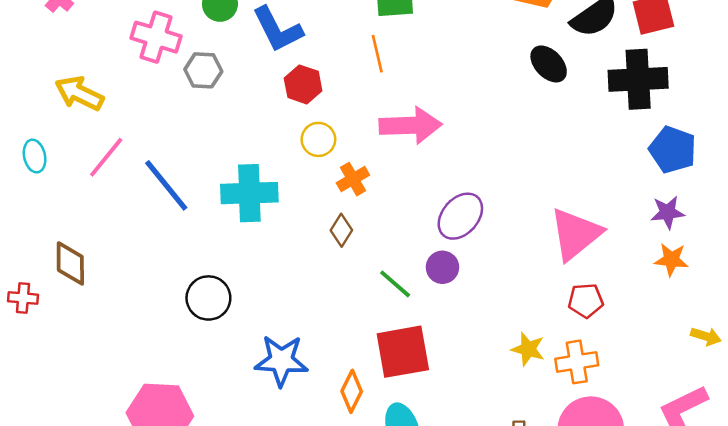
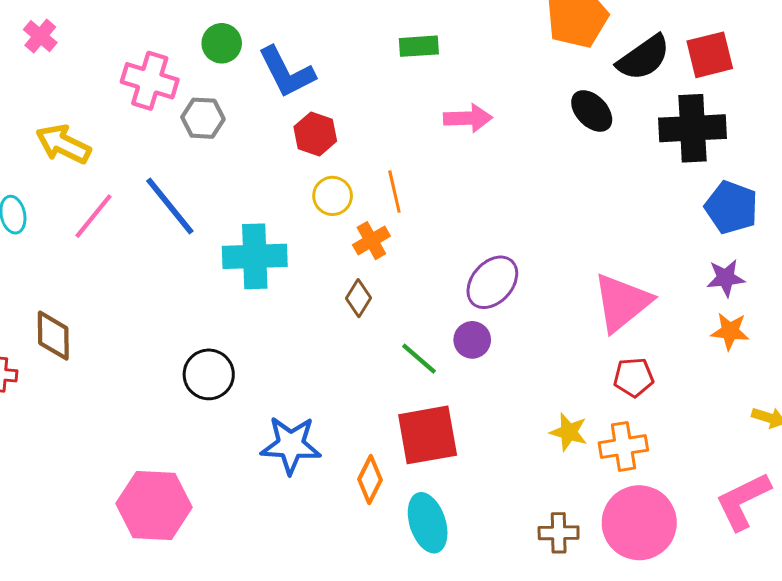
orange line: (377, 54) -> (394, 192), moved
pink arrow: (410, 125) -> (468, 118), moved, size x0.7
blue line: (166, 185) -> (170, 206), moved

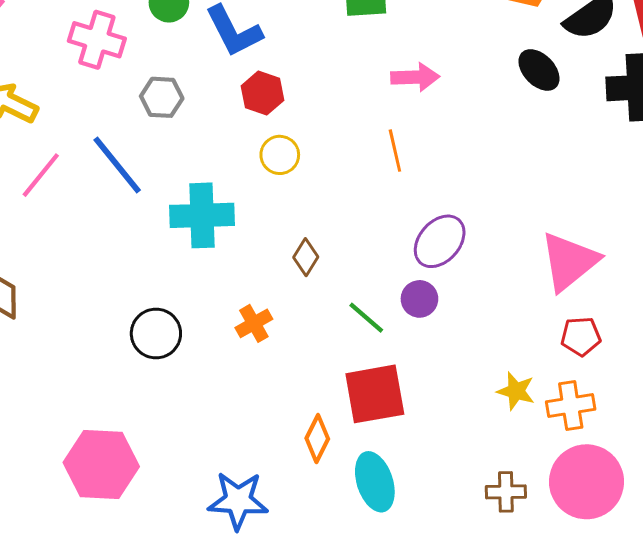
gray hexagon: (203, 118) -> (162, 97), moved
orange line: (394, 192) -> (395, 151), moved
orange cross: (371, 241) -> (254, 323), moved
blue star: (291, 445) -> (238, 501), moved

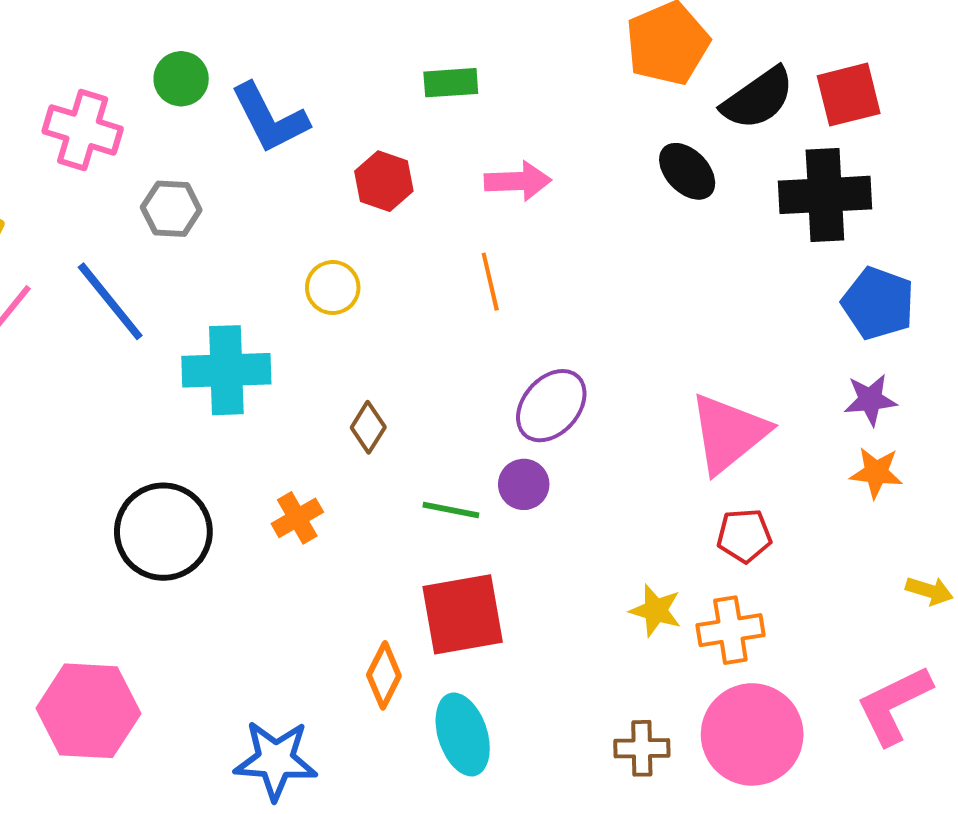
red hexagon: (263, 93) -> (384, 181), moved
green line: (366, 318) -> (451, 510), turned -30
black circle: (156, 333) -> (163, 532), size x1.4

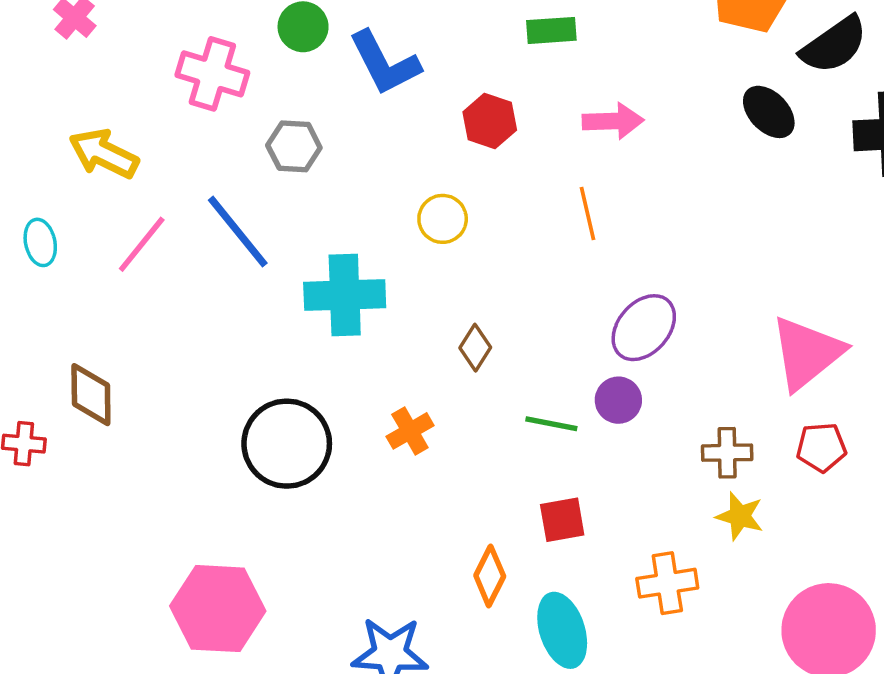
red square: (463, 614) -> (562, 520), size x0.6
orange cross: (730, 630) -> (667, 583), moved
brown cross: (642, 748) -> (727, 453), moved

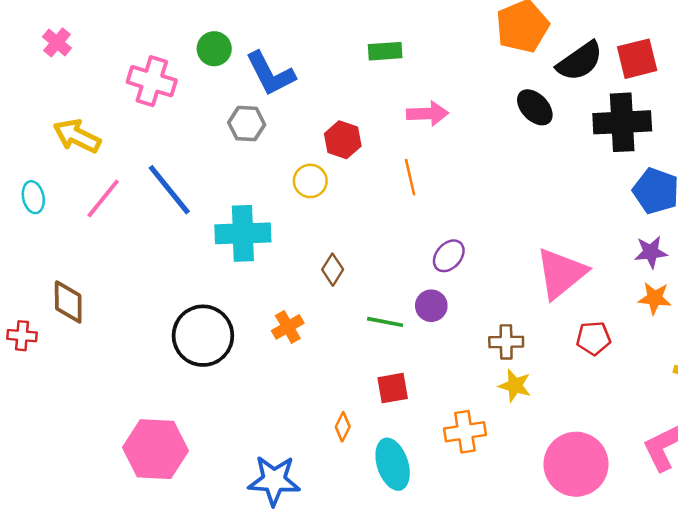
red hexagon: (490, 121) -> (343, 140), moved
gray hexagon: (294, 146) -> (247, 124), moved
purple ellipse: (644, 328) -> (449, 256), size x0.7
red pentagon: (821, 447) -> (593, 338), moved
orange diamond: (490, 576) -> (343, 427), size x0.7

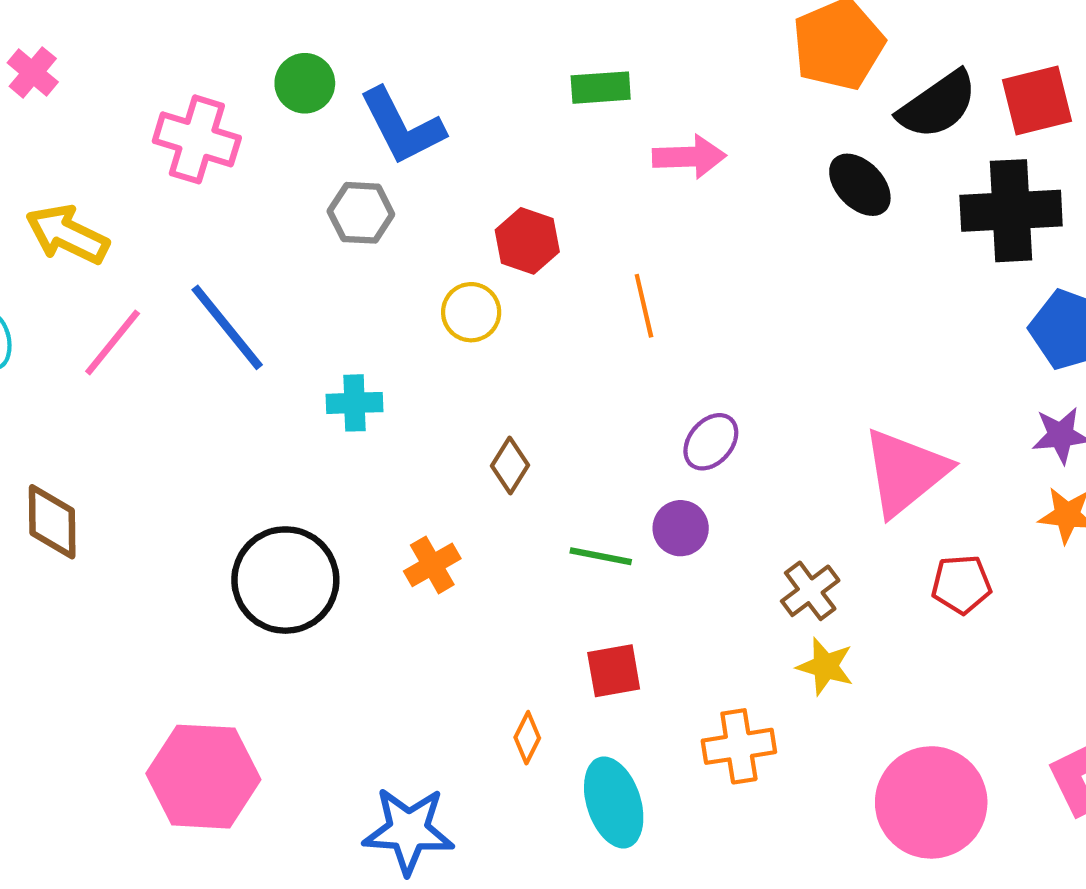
pink arrow: (428, 114) -> (689, 157), moved
cyan cross: (243, 233) -> (354, 403), size x0.6
brown cross: (506, 342) -> (810, 591), turned -36

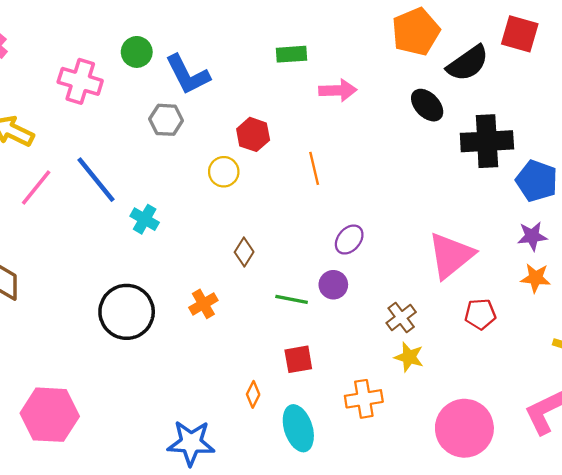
red square: (1037, 101) -> (520, 34), moved, turned 30
black cross: (1011, 211) -> (487, 141), moved
cyan cross: (354, 403) -> (145, 219), moved, turned 32
pink hexagon: (203, 777) -> (50, 415), moved

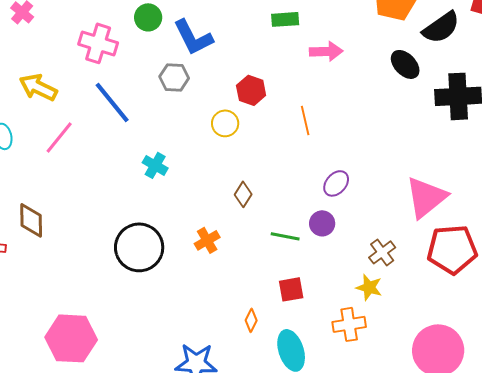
blue line: (96, 180) -> (112, 102), moved
red pentagon: (480, 314) -> (452, 249), size x1.8
yellow star: (409, 357) -> (369, 287), moved

